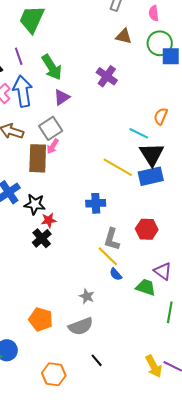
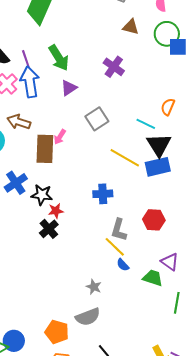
purple line: (19, 56) -> (26, 59), moved
gray square: (51, 128) -> (97, 119), moved
orange pentagon: (41, 319) -> (57, 332), moved

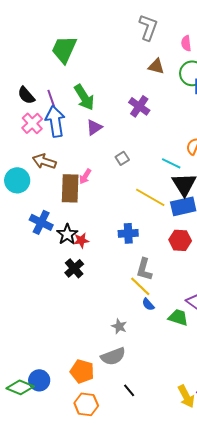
gray square: (97, 119) -> (122, 158), size x0.6
blue cross: (16, 183) -> (41, 222), turned -30
black star: (42, 195) -> (67, 234), turned 30
red star: (56, 211) -> (81, 240), moved
red hexagon: (154, 220) -> (180, 240), moved

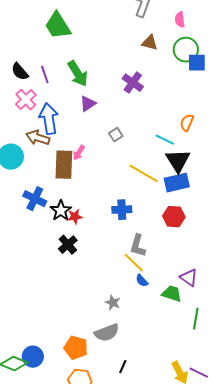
green trapezoid: (64, 49) -> (58, 26), turned -56
blue arrow: (55, 121) -> (49, 119), moved
black line: (129, 390) -> (123, 367), turned 64

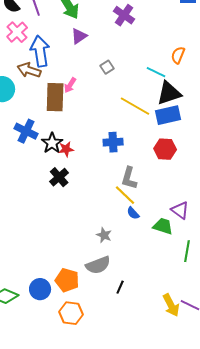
black triangle: (178, 161) -> (169, 93), turned 44
blue circle: (33, 357) -> (40, 289), moved
black line: (123, 367) -> (120, 287), moved

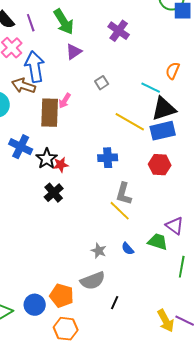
blue semicircle: (133, 213) -> (128, 249), moved

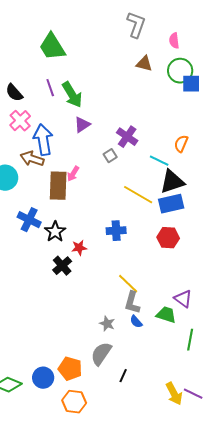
purple line: (31, 23) -> (50, 88), moved
purple cross: (119, 31) -> (127, 137), moved
red star: (61, 165) -> (79, 248), moved
gray L-shape: (124, 194) -> (132, 303), moved
gray semicircle: (93, 281) -> (101, 354), turned 145

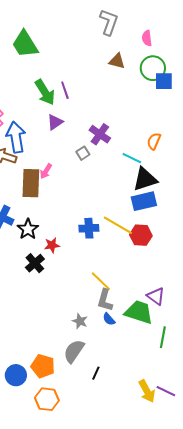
purple line: (50, 88) -> (65, 90), moved
yellow line: (138, 195) -> (118, 225), moved
green trapezoid: (166, 315) -> (139, 312), size x1.4

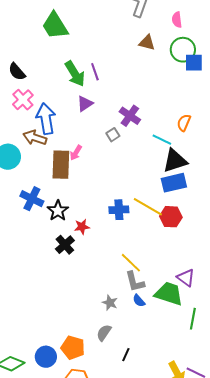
gray L-shape: (105, 300) -> (135, 282), turned -30
gray semicircle: (74, 351) -> (104, 333), size x0.7

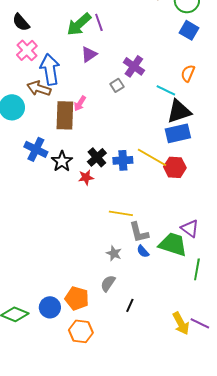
blue square: (194, 63) -> (189, 30), moved, turned 30
green arrow: (75, 74) -> (79, 24), turned 80
black cross: (65, 245) -> (97, 157), moved
yellow line: (131, 263) -> (121, 213), moved, turned -35

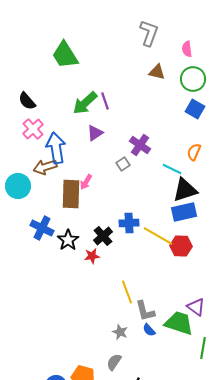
brown arrow: (39, 88) -> (45, 167), turned -35
blue cross: (123, 160) -> (129, 223), moved
yellow line: (121, 213) -> (127, 292), turned 60

